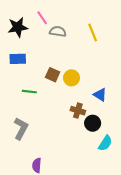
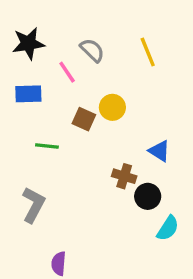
pink line: (42, 18) -> (67, 72), moved
gray semicircle: (58, 31) -> (92, 50), turned 35
yellow circle: (72, 78) -> (112, 107), moved

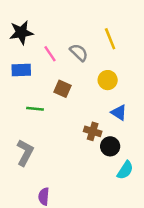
gray semicircle: (92, 50) -> (79, 53), moved
yellow circle: (112, 107) -> (108, 80), moved

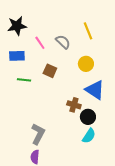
green line: (35, 109) -> (24, 80), moved
blue triangle: (119, 113) -> (95, 90), size x1.5
gray L-shape: (25, 153) -> (38, 134), moved
cyan semicircle: (125, 170) -> (89, 136), moved

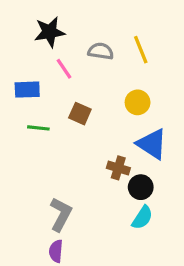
black star: (17, 26) -> (50, 32), moved
gray semicircle: (63, 42) -> (101, 51), moved, turned -35

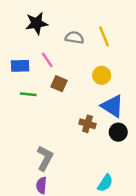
pink line: (64, 69) -> (47, 60), moved
black circle: (141, 187) -> (118, 132), moved
cyan semicircle: (142, 218) -> (105, 183), moved

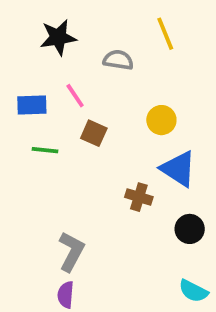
yellow line: (104, 36) -> (165, 34), moved
black circle: (118, 132) -> (190, 229), moved
cyan semicircle: (105, 183) -> (193, 291), moved, turned 84

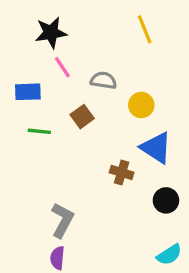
gray semicircle: (118, 60) -> (103, 80), moved
pink line: (75, 96) -> (62, 67), moved
brown square: (94, 133) -> (82, 117), turned 30
cyan semicircle: (193, 291) -> (169, 255), turned -60

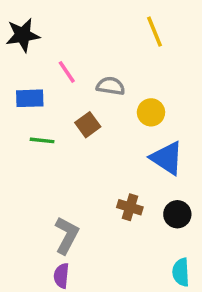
black star: (51, 33) -> (23, 35), moved
brown cross: (122, 172) -> (130, 207), moved
cyan semicircle: (169, 255) -> (181, 272), turned 120

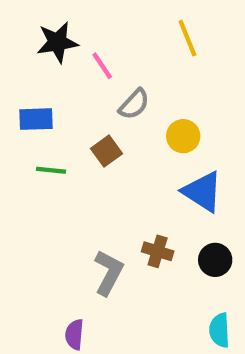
black star: (23, 35) -> (57, 42), moved
pink line: (67, 72) -> (102, 66), moved
gray semicircle: (111, 86) -> (134, 104), turned 124
gray L-shape: (67, 235) -> (109, 273), moved

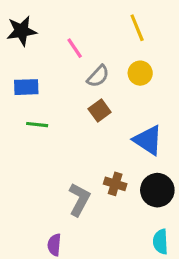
black star: (57, 42) -> (22, 31), moved
yellow circle: (183, 136) -> (140, 73), moved
brown square: (106, 151) -> (100, 111), moved
black circle: (215, 260) -> (157, 190), size x1.4

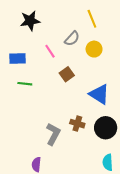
black star: (22, 31) -> (30, 21), moved
pink line: (75, 48) -> (50, 51), moved
gray semicircle: (98, 76) -> (72, 39), moved

